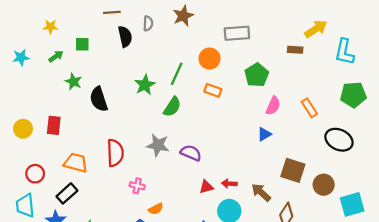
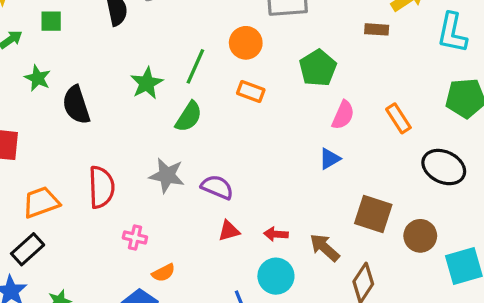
orange trapezoid: (76, 163) -> (41, 202), turned -35
red triangle: (206, 187) -> (229, 231), moved

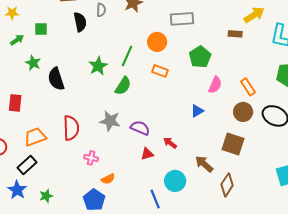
blue triangle: (330, 159) -> (197, 111), moved
red arrow: (276, 234) -> (170, 143), moved, turned 32
brown circle: (420, 236) -> (243, 112), moved

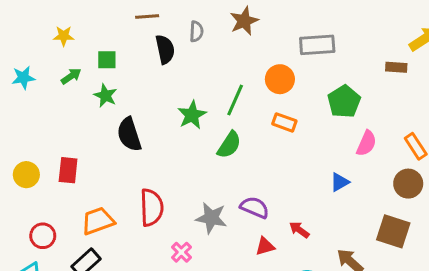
green star: (33, 63) -> (105, 96), moved
gray star: (110, 121) -> (211, 218), moved
pink cross: (91, 158) -> (181, 252), turned 32

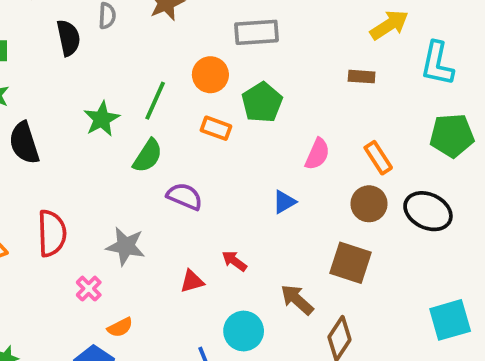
brown rectangle: (396, 67) -> (362, 77), moved
green pentagon: (344, 102) -> (262, 102), moved
purple semicircle: (255, 207) -> (185, 196), moved

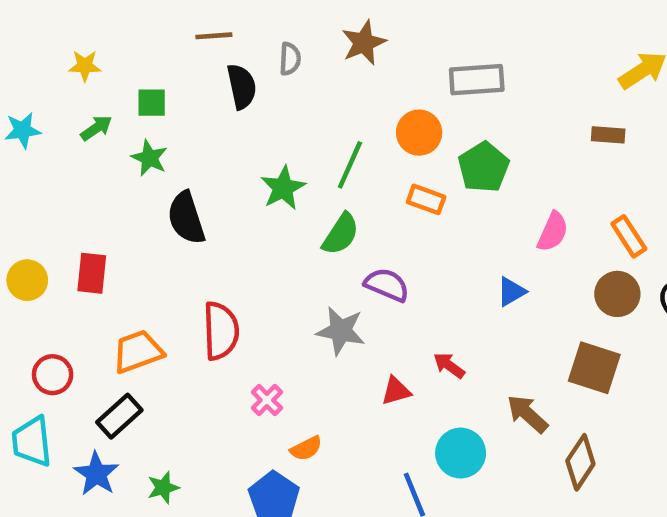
gray star: (126, 246) -> (341, 331), moved

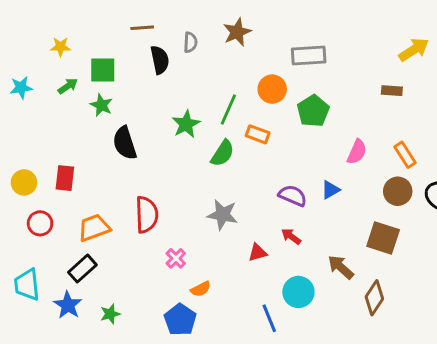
green square: (152, 103) -> (103, 70), size x1.4
orange rectangle: (426, 199) -> (258, 134), moved
purple semicircle: (387, 285) -> (293, 196), moved
red circle: (53, 375) -> (40, 223), moved

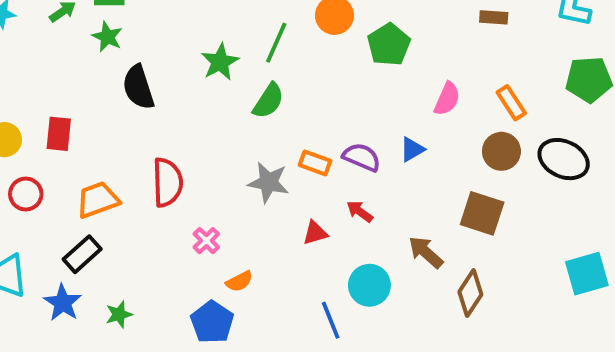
orange rectangle: (258, 134) -> (315, 163), moved

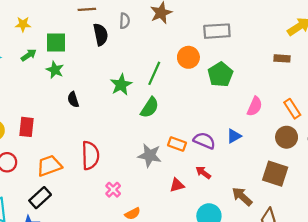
black semicircle: (138, 87) -> (73, 100), size x0.6

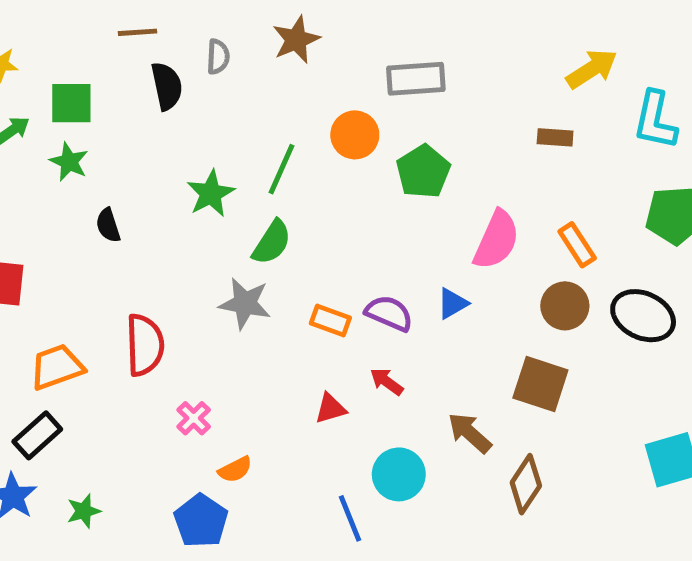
pink semicircle: (255, 106) -> (496, 240), size x1.4
gray star: (150, 155) -> (245, 303), moved

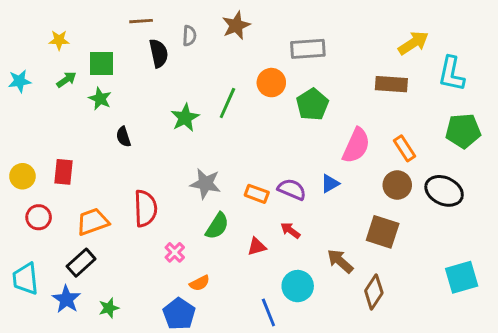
brown rectangle: (555, 137) -> (391, 84), size x1.5
green semicircle: (272, 242) -> (217, 226), moved

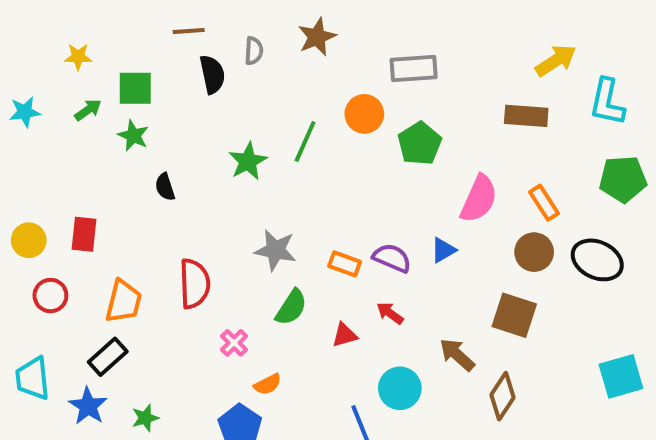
orange trapezoid: (93, 222) -> (123, 301), turned 124

